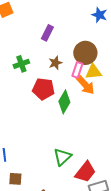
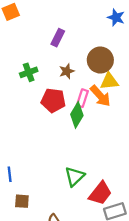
pink rectangle: (77, 70) -> (82, 98), moved

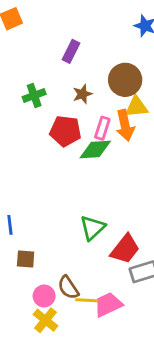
orange arrow: (100, 96) -> (125, 125), turned 30
green diamond: (77, 115) -> (95, 150), turned 55

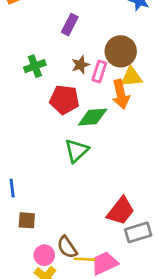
pink rectangle: (102, 128) -> (99, 71), moved
green triangle: (92, 228) -> (76, 151), moved

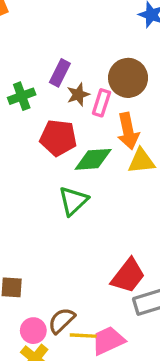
purple rectangle: (70, 25) -> (60, 73), moved
yellow triangle: (131, 77) -> (141, 161), moved
brown semicircle: (67, 247) -> (62, 321), turned 80

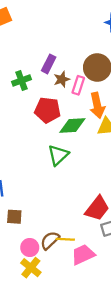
yellow line: (83, 336) -> (65, 239), moved

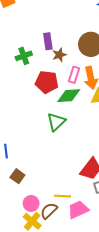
purple rectangle: (49, 64) -> (48, 41), turned -35
pink rectangle: (78, 85) -> (74, 75), moved
brown square: (14, 217) -> (17, 176), turned 32
brown semicircle: (50, 240) -> (49, 211), moved

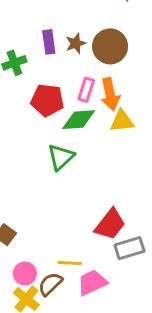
brown star: (59, 55) -> (76, 43), moved

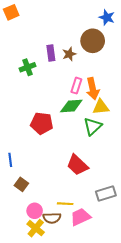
brown circle: (110, 46) -> (93, 41), moved
red pentagon: (47, 100) -> (42, 123), moved
green triangle: (61, 157) -> (93, 126), moved
red trapezoid: (110, 224) -> (77, 165), moved, turned 95
brown semicircle: (50, 284) -> (52, 218), turned -138

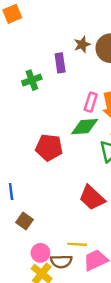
brown star: (69, 54) -> (82, 44), moved

